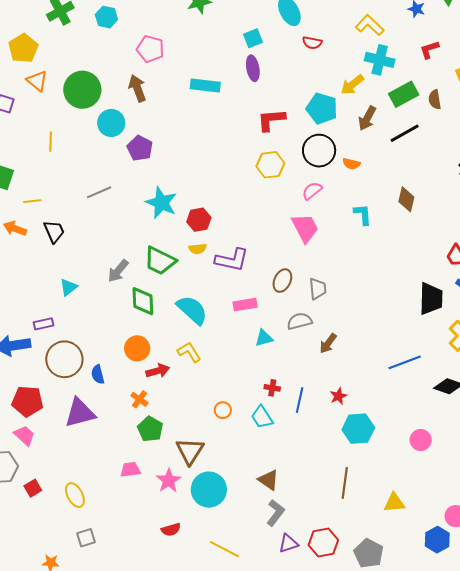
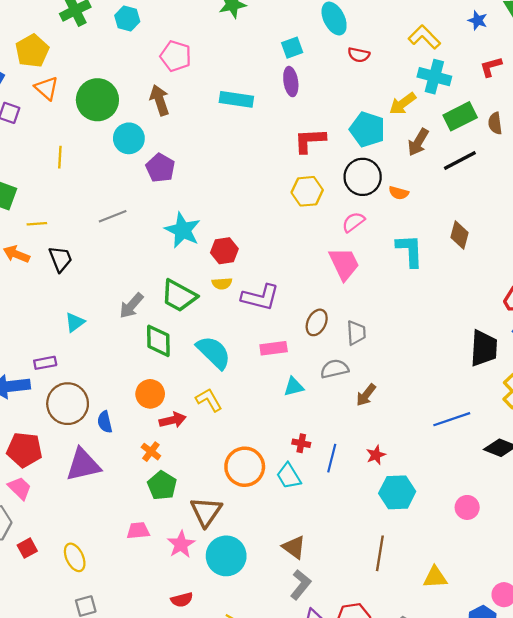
cyan L-shape: (363, 214) -> (410, 251), size x1.4
orange circle: (223, 410) -> (245, 467), size x2.0

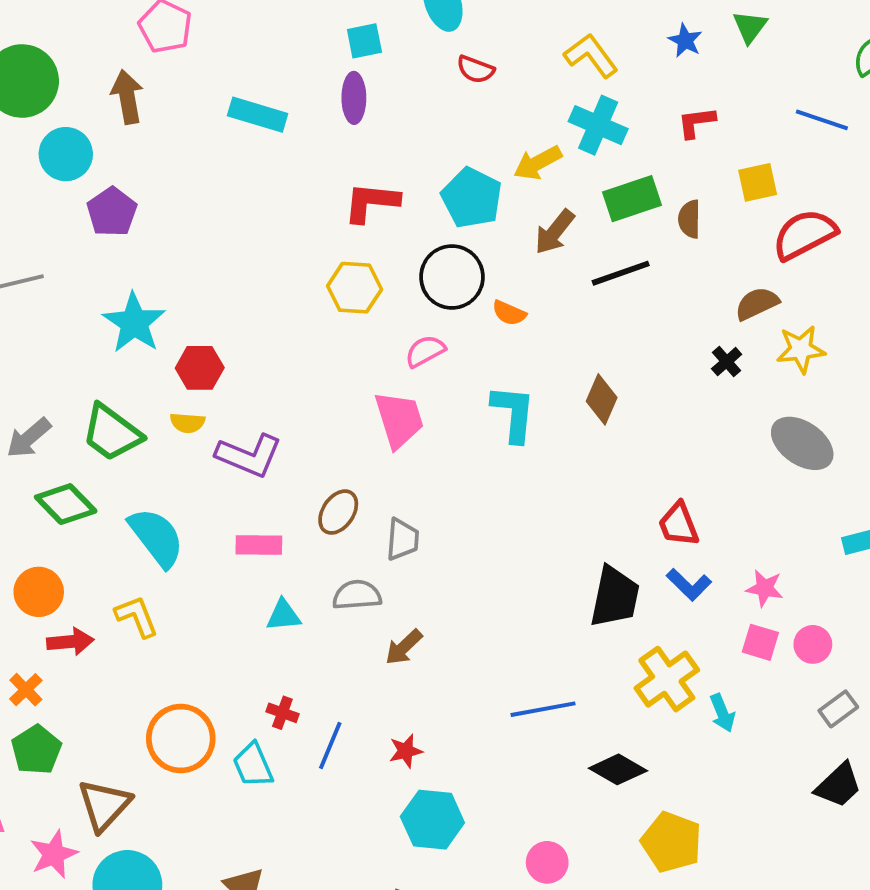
green diamond: (158, 341) -> (66, 504), turned -52

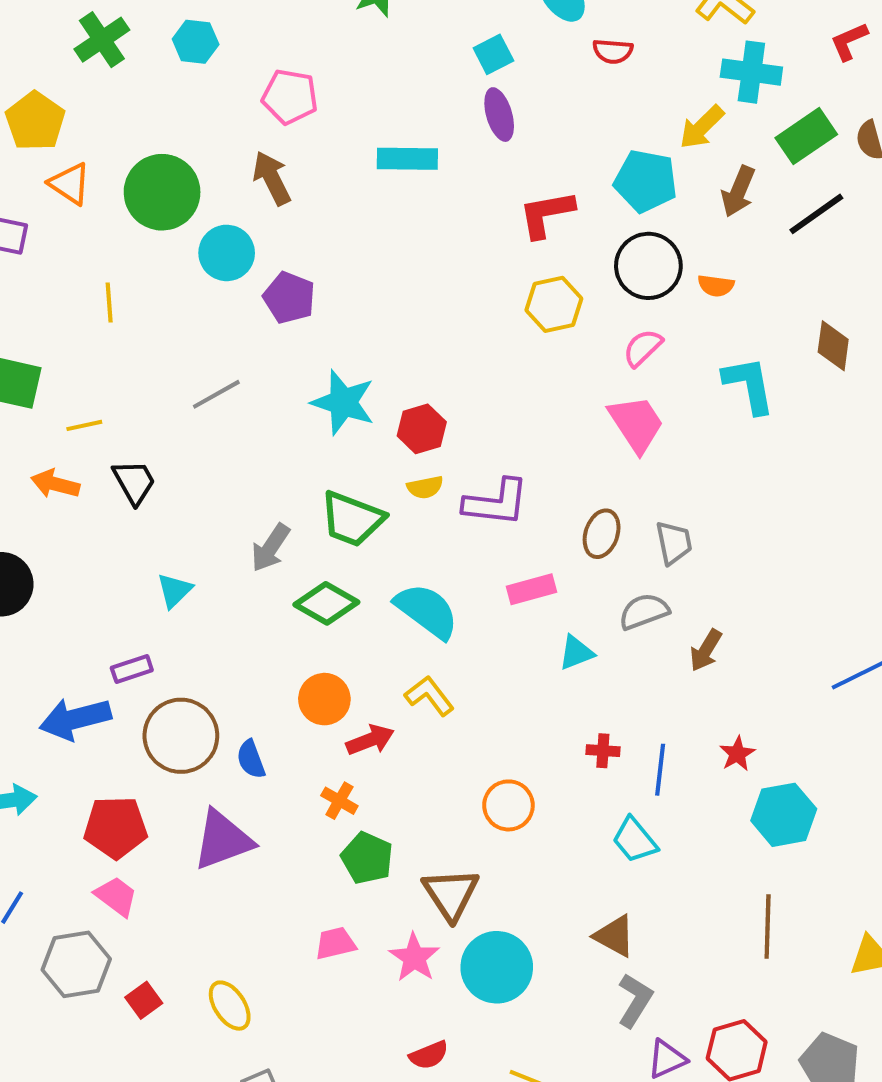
orange circle: (181, 738) -> (508, 805), size x0.7
cyan trapezoid: (253, 765) -> (635, 840), moved

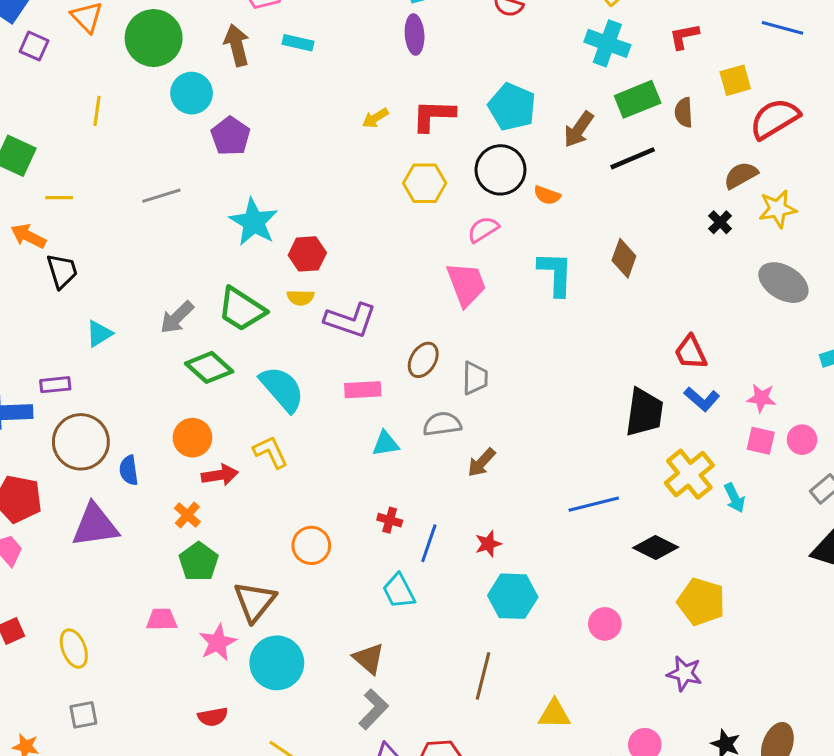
yellow arrow: (702, 127) -> (375, 118), moved, size x0.7
cyan rectangle: (407, 159) -> (298, 43), moved, size x0.7
black trapezoid: (134, 482) -> (62, 271), moved

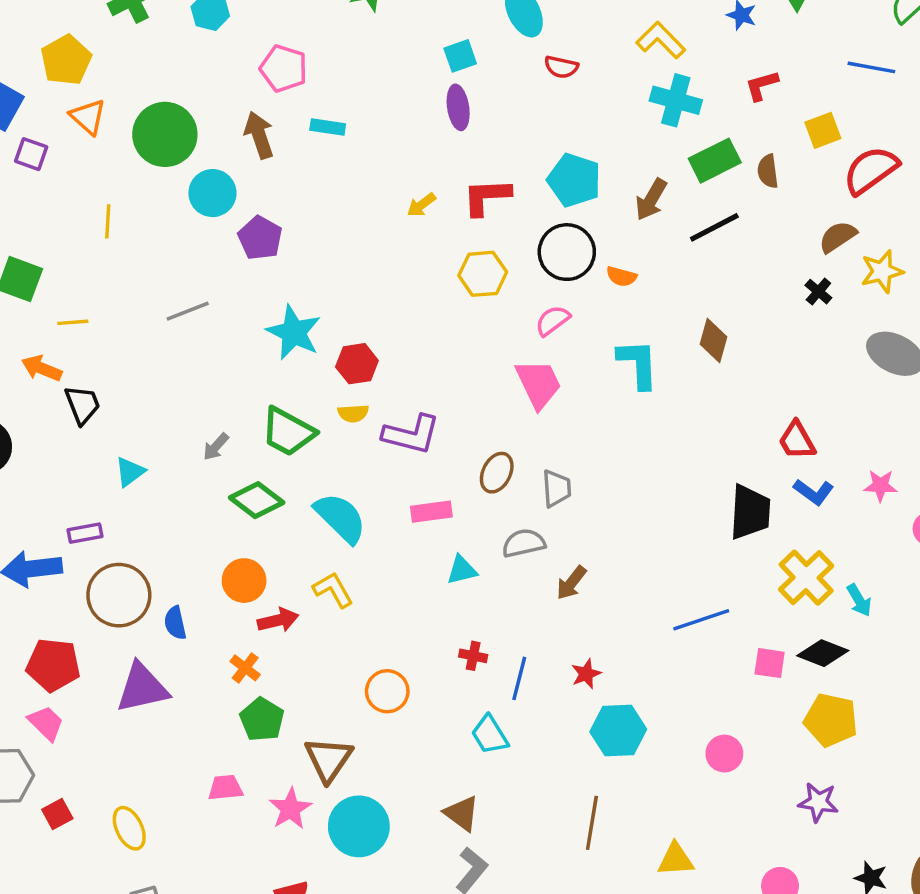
gray arrow: (177, 317) -> (216, 447), size x0.7
pink square: (761, 441) -> (770, 663), moved
black diamond: (656, 547) -> (823, 653), moved

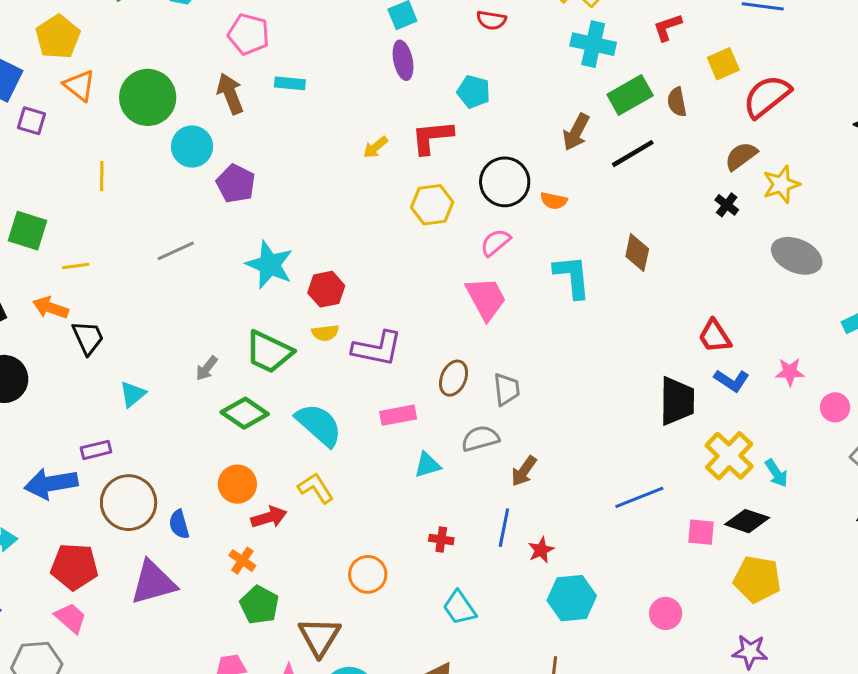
cyan pentagon: (574, 180) -> (474, 92), moved, size x0.7
blue line: (519, 678) -> (504, 528), moved

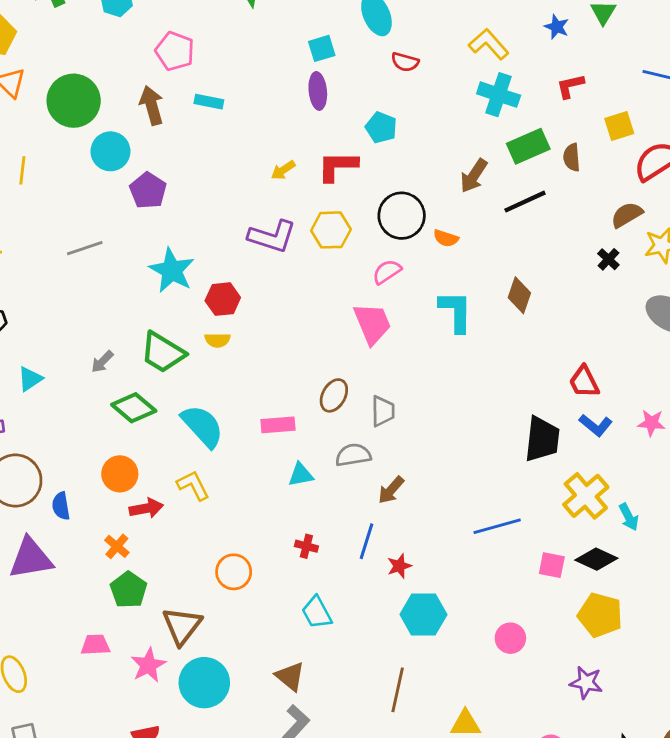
purple L-shape: (377, 349) -> (272, 236), moved

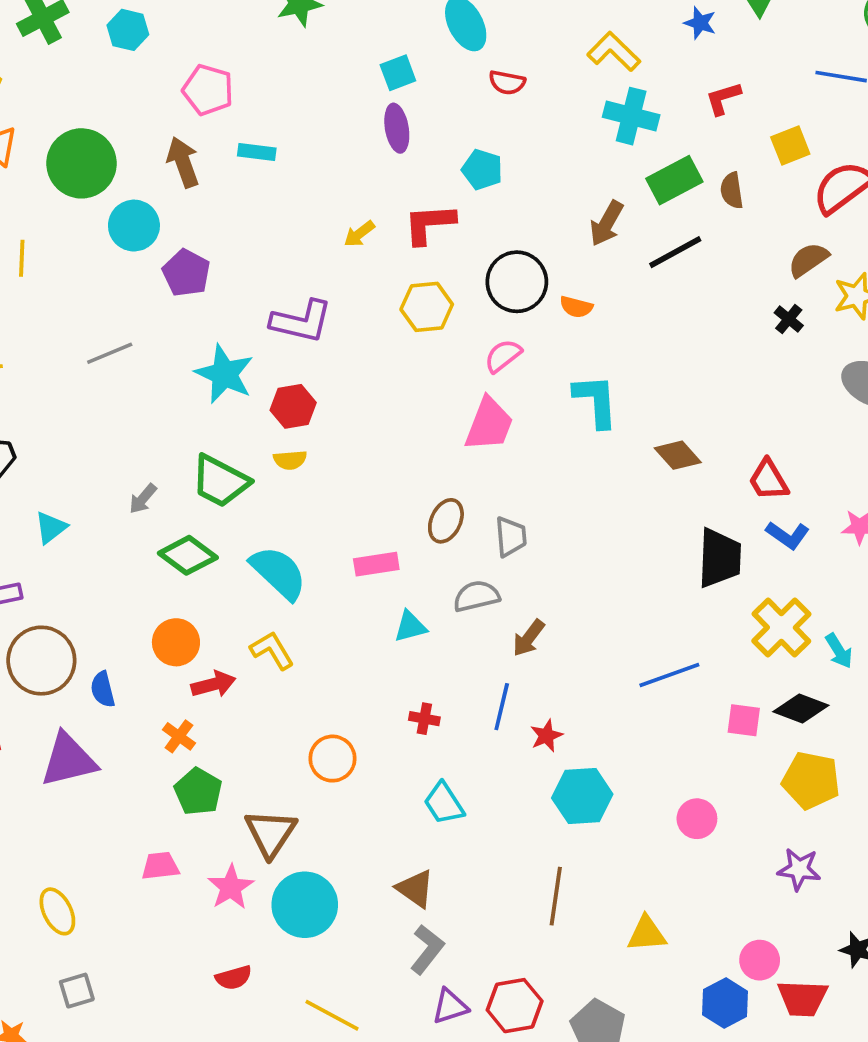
purple L-shape: (272, 236) -> (301, 321), moved
brown diamond: (519, 295) -> (678, 455), moved, turned -56
pink trapezoid: (372, 324) -> (489, 424), turned 48

